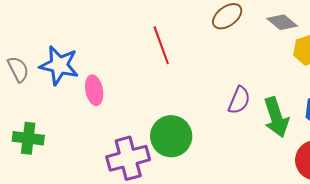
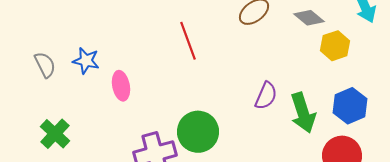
blue star: (59, 65) -> (86, 61), size x0.7
green cross: (28, 138) -> (55, 134), turned 36

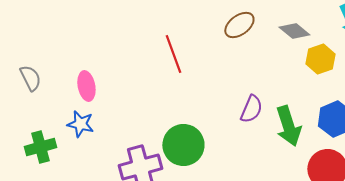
blue star: (86, 61) -> (80, 124), moved
pink ellipse: (121, 86) -> (86, 86), moved
green cross: (55, 134) -> (40, 147), turned 32

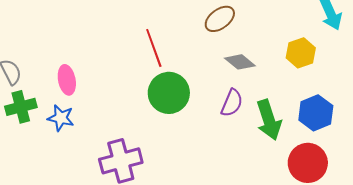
gray diamond: (294, 31) -> (240, 62), moved
green circle: (183, 145) -> (169, 93), moved
green cross: (40, 147) -> (21, 107), moved

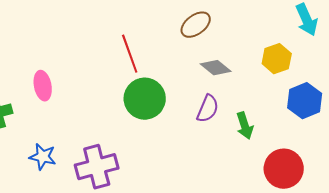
blue hexagon: (316, 113) -> (305, 101), moved
blue star: (61, 118) -> (43, 157), moved
green arrow: (269, 120) -> (245, 126), size x0.7

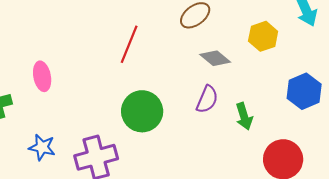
red line: (130, 54) -> (129, 44), turned 42
yellow hexagon: (277, 59) -> (263, 36), moved
green circle: (145, 99) -> (142, 111), moved

